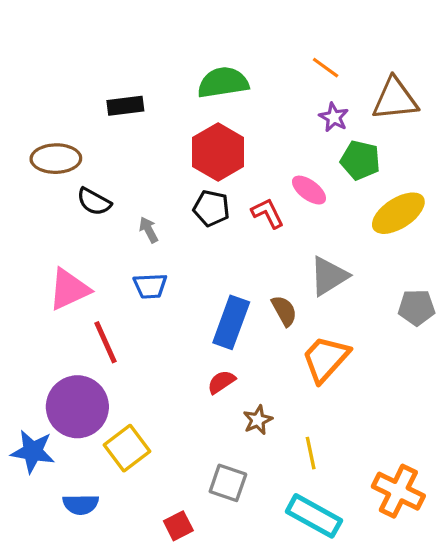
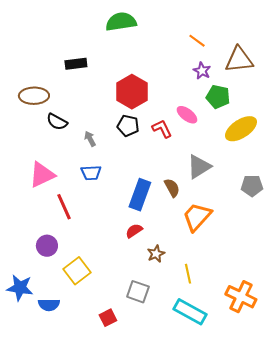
green semicircle: (223, 83) -> (121, 22), moved
purple circle: (77, 407) -> (47, 246), size x0.6
blue star: (33, 451) -> (20, 288), moved

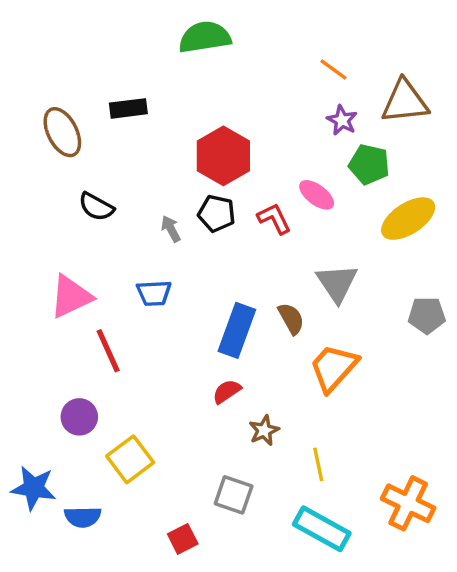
brown ellipse: (34, 96) -> (62, 132), moved, turned 64
gray arrow: (90, 139) -> (171, 229), moved
gray triangle: (199, 167) -> (337, 283), turned -32

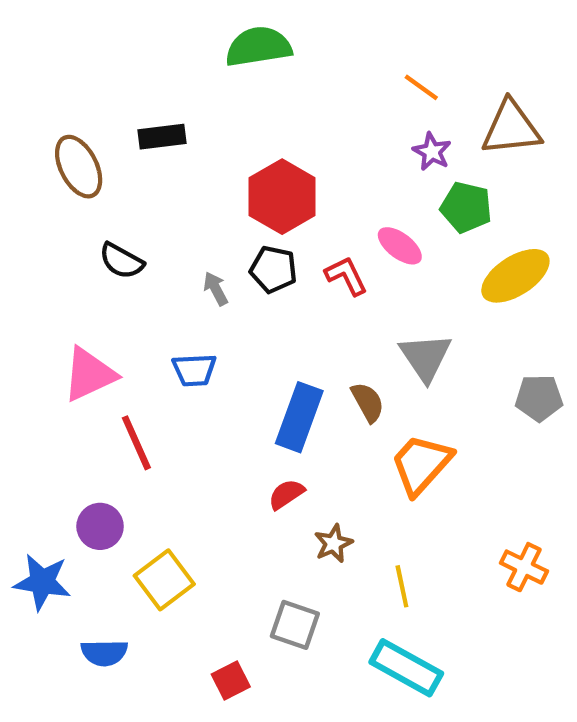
blue star: (34, 488) -> (42, 582), moved
orange cross: (408, 503) -> (524, 567), moved, size x0.7

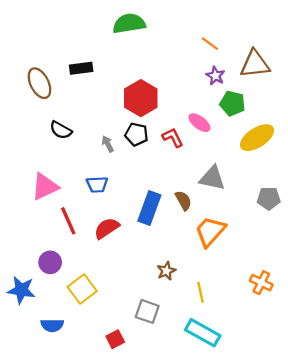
gray triangle: (426, 357) -> (212, 178), turned -44
red semicircle: (286, 494) -> (107, 228), moved, size x1.4

